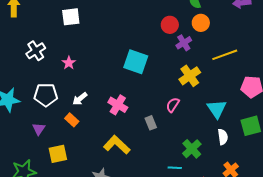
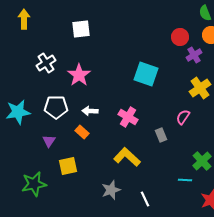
pink star: (69, 63) -> (79, 75), size x1.6
white arrow: (80, 99) -> (90, 111), turned 42

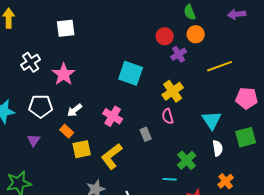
yellow cross: (200, 88) -> (173, 91), moved
white arrow: (90, 111) -> (75, 110), turned -42
pink semicircle: (183, 117) -> (168, 116), turned -49
yellow L-shape: (127, 157) -> (112, 156), turned -80
yellow square: (68, 166) -> (82, 149), moved

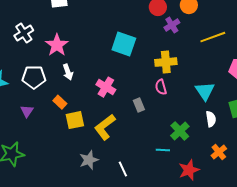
yellow cross: (173, 91) -> (166, 62), turned 30
white arrow: (75, 110) -> (68, 72), moved, turned -70

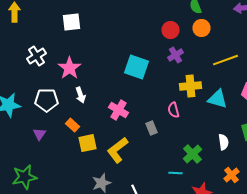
purple cross: (172, 25) -> (176, 55), moved
yellow cross: (166, 62) -> (190, 86), moved
cyan triangle: (205, 91) -> (218, 99), moved, turned -40

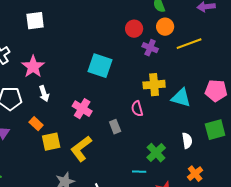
purple cross: (176, 55) -> (150, 48), moved, turned -35
yellow line: (226, 60) -> (189, 44), moved

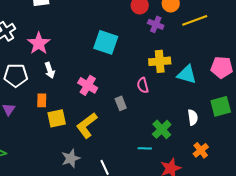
orange rectangle: (36, 124) -> (42, 100), turned 48

